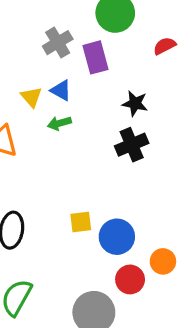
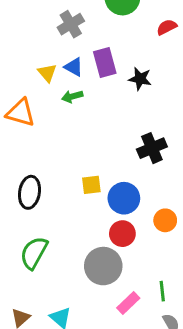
purple rectangle: (95, 57) -> (105, 63), moved
black cross: (132, 145) -> (152, 148), moved
red circle: (130, 279) -> (122, 234), moved

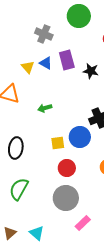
gray cross: (71, 24) -> (44, 34), turned -36
green arrow: (72, 96) -> (45, 108), moved
blue circle: (124, 198) -> (80, 137), moved
red circle: (122, 234) -> (67, 168), moved

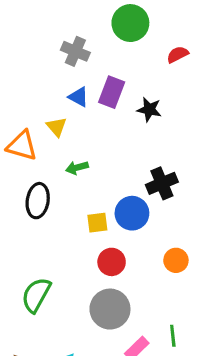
purple rectangle: (67, 60) -> (112, 92), turned 36
yellow triangle: (28, 67) -> (57, 127), moved
black ellipse: (16, 148) -> (38, 201), moved

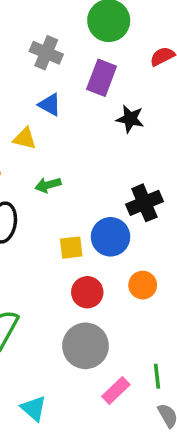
purple rectangle: (112, 92) -> (102, 78), moved
yellow triangle: (57, 127) -> (25, 139), turned -35
orange circle: (176, 260) -> (143, 285), moved

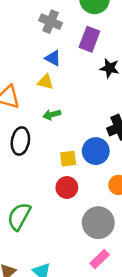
yellow triangle: (25, 139) -> (45, 82), moved
red circle: (87, 292) -> (67, 187), moved
gray circle: (85, 346) -> (98, 223), moved

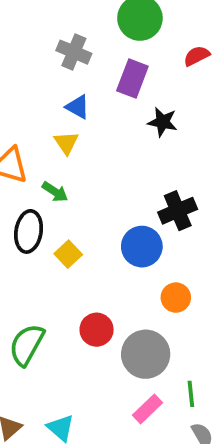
yellow triangle: (45, 82) -> (66, 143), turned 42
green arrow: (52, 115) -> (55, 192), moved, turned -132
yellow square: (68, 159) -> (68, 254), moved, turned -36
red circle: (67, 187) -> (97, 330), moved

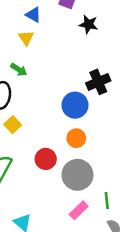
yellow square: (68, 254) -> (13, 125), moved
orange circle: (176, 298) -> (76, 138), moved

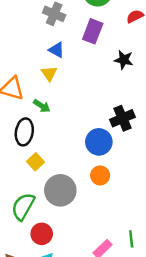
black star: (88, 24) -> (124, 60), moved
red circle: (46, 159) -> (42, 234), moved
gray circle: (77, 175) -> (60, 190), moved

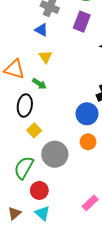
blue triangle: (57, 50) -> (41, 30), moved

